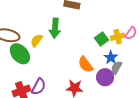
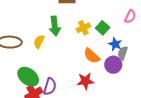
yellow cross: (118, 37) -> (83, 28), moved
green ellipse: (20, 54) -> (28, 77), moved

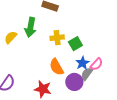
pink semicircle: (130, 17) -> (96, 64), moved

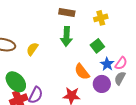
green arrow: (30, 27) -> (66, 36), moved
yellow cross: (57, 38) -> (101, 18), moved
gray semicircle: (87, 74) -> (120, 78), moved

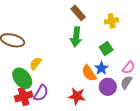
brown rectangle: (67, 12) -> (78, 13), turned 35
yellow semicircle: (32, 49) -> (36, 63), moved
blue star: (107, 64) -> (101, 68), moved

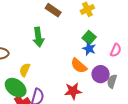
green arrow: (76, 37) -> (38, 37), moved
blue star: (101, 68) -> (89, 49), moved
gray semicircle: (126, 82) -> (112, 81), moved

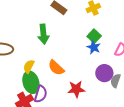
orange semicircle: (79, 66) -> (56, 68), moved
green ellipse: (16, 88) -> (31, 82), moved, turned 35

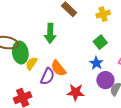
blue star: (94, 47) -> (96, 63), moved
green ellipse: (31, 82) -> (20, 53), moved
purple semicircle: (41, 94) -> (47, 76), moved

